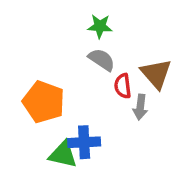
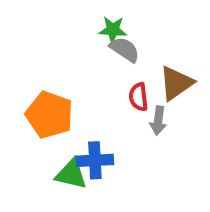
gray semicircle: (102, 60) -> (125, 49), moved
brown triangle: (156, 74) -> (176, 83), turned 36

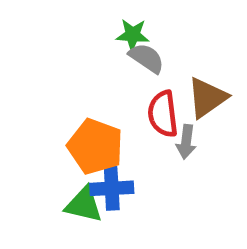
red semicircle: (138, 97) -> (163, 114), size x1.4
orange pentagon: (49, 115) -> (95, 146), moved

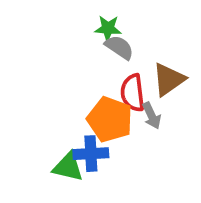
gray arrow: (186, 142) -> (152, 116), turned -32
orange pentagon: (95, 146) -> (110, 119), moved

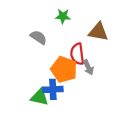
gray semicircle: (119, 47) -> (38, 37), moved
brown triangle: (169, 80) -> (98, 32), moved, turned 45

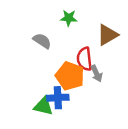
brown triangle: (98, 32) -> (107, 35), turned -40

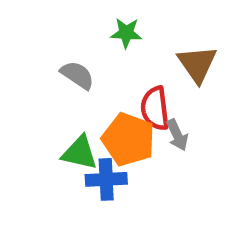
brown triangle: (107, 35) -> (197, 64), turned -35
green triangle: (43, 106) -> (80, 153), moved

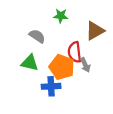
brown triangle: (197, 64) -> (95, 31), turned 36
green triangle: (80, 153) -> (30, 63), moved

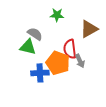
green triangle: (30, 63) -> (28, 47), moved
blue cross: (51, 86) -> (40, 73), moved

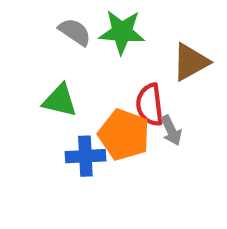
green star: (57, 15) -> (122, 32), size x1.5
gray semicircle: (35, 34) -> (75, 32), moved

